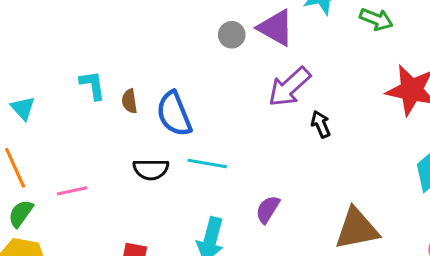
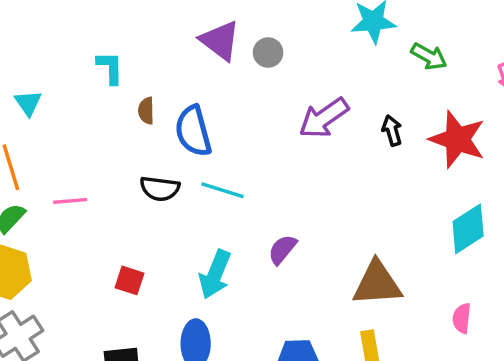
purple triangle: (276, 28) -> (220, 41), moved
cyan L-shape: (93, 85) -> (110, 68), moved
black arrow: (321, 124) -> (392, 131), moved

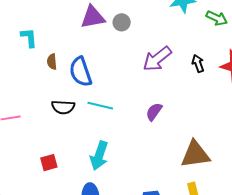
purple triangle: (220, 41) -> (93, 17), turned -44
purple semicircle: (282, 249) -> (154, 112), moved
red square: (129, 280) -> (49, 163), turned -30

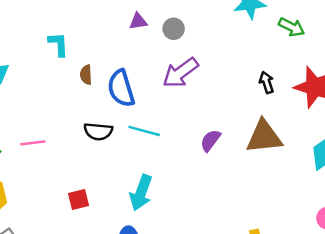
purple triangle: (93, 17) -> (138, 21), size x0.6
purple arrow: (157, 59) -> (180, 73), moved
brown triangle: (195, 154) -> (264, 137), moved

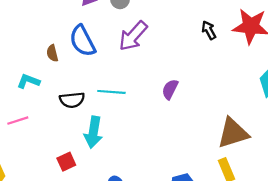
cyan L-shape: (58, 44) -> (28, 81), moved, turned -55
blue semicircle: (121, 88) -> (82, 41), moved
brown triangle: (264, 137) -> (233, 133), moved
cyan arrow: (141, 193) -> (93, 132), moved

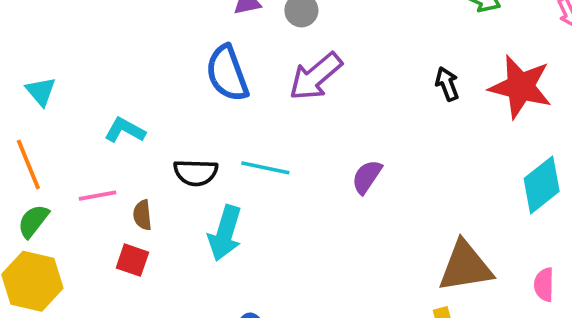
brown semicircle: (52, 53) -> (142, 215), moved
red square: (66, 162) -> (132, 260), moved, turned 36

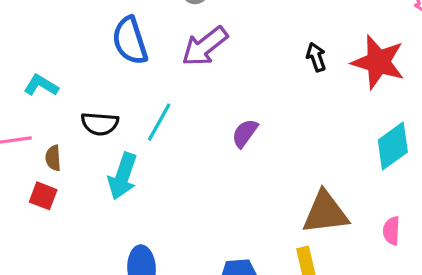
cyan line: (265, 168) -> (159, 122), turned -75

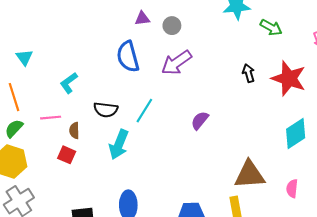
cyan L-shape: (41, 85) -> (69, 83), turned -70

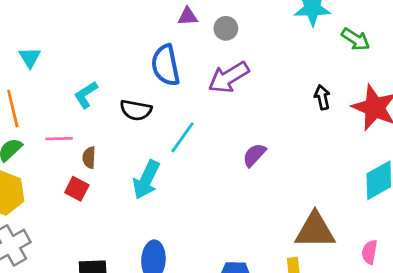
black semicircle: (106, 110) -> (136, 110), moved

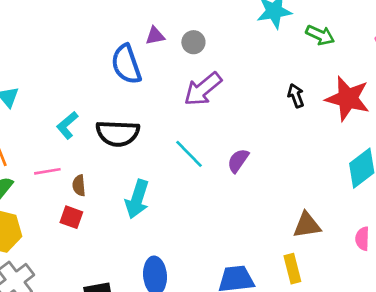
blue semicircle: (166, 65) -> (126, 64), moved
black semicircle: (136, 110) -> (118, 133), size x1.4
cyan line: (182, 137) -> (189, 154), moved, turned -72
brown triangle: (315, 230) -> (307, 225), size x0.7

